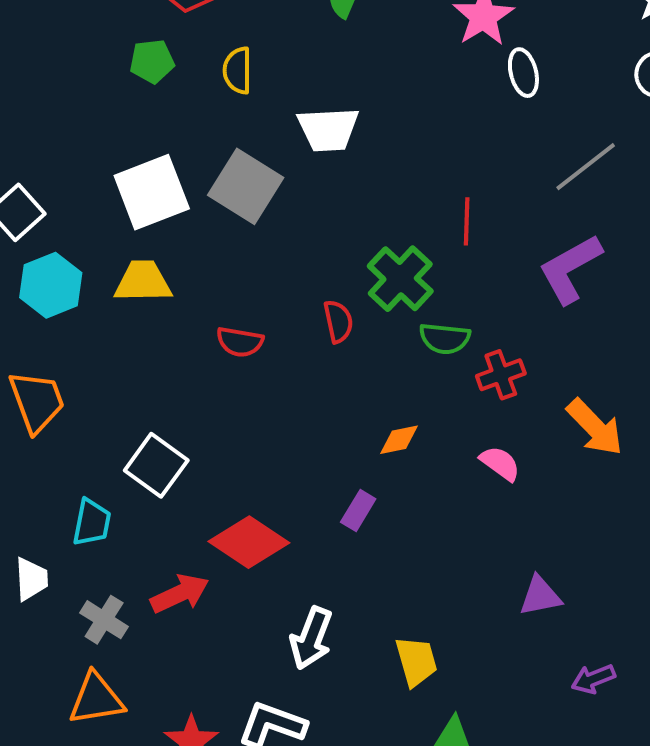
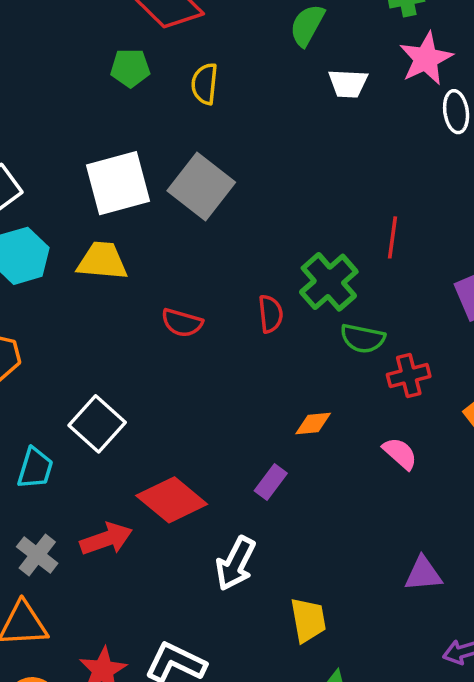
white trapezoid: (328, 129) -> (348, 83), moved, size x0.7
white arrow: (311, 638) -> (236, 564), moved

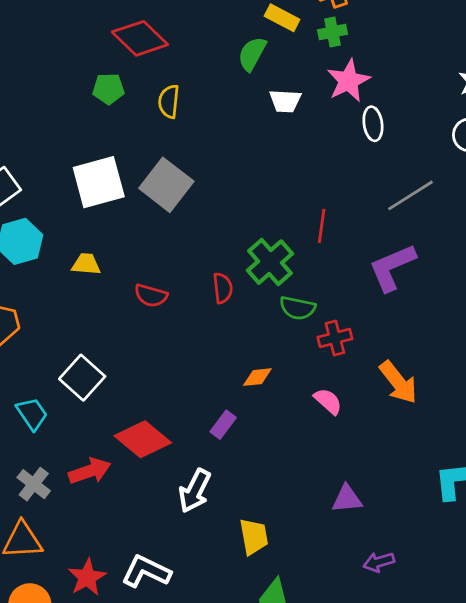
yellow trapezoid: (102, 261) -> (86, 264), moved, size x0.7
cyan trapezoid: (35, 468) -> (32, 414), turned -51

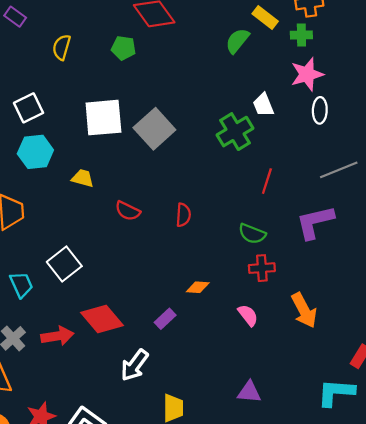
yellow semicircle: (169, 101) -> (62, 47), moved
white trapezoid: (285, 101) -> (263, 105), moved, turned 55
green cross: (270, 262) -> (235, 132), moved
green semicircle: (297, 308) -> (252, 234), moved

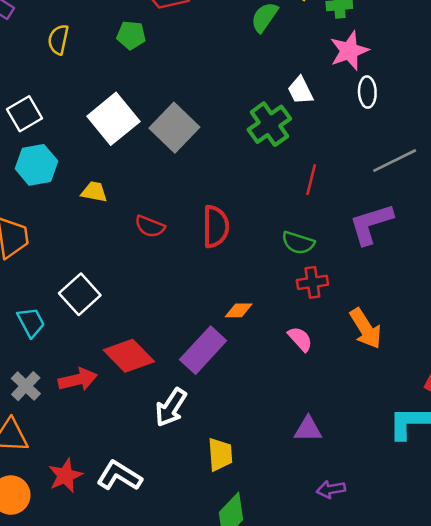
white square: (103, 118) -> (113, 119), turned -30
red semicircle: (183, 215) -> (216, 227), size x1.5
purple rectangle: (165, 319) -> (203, 350), size x1.8

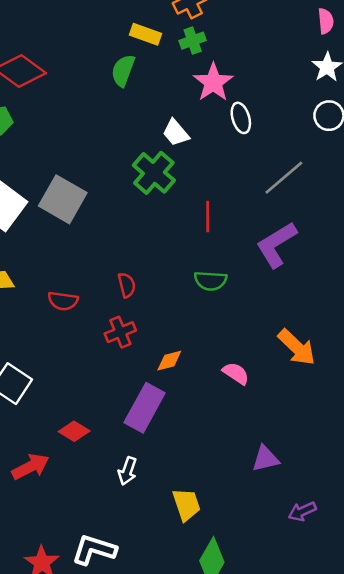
red semicircle: (216, 227) -> (127, 285), size x0.6
red cross: (312, 282) -> (120, 332), moved
red diamond: (129, 356) -> (74, 431), size x0.6
white arrow: (171, 407) -> (127, 471), size x0.7

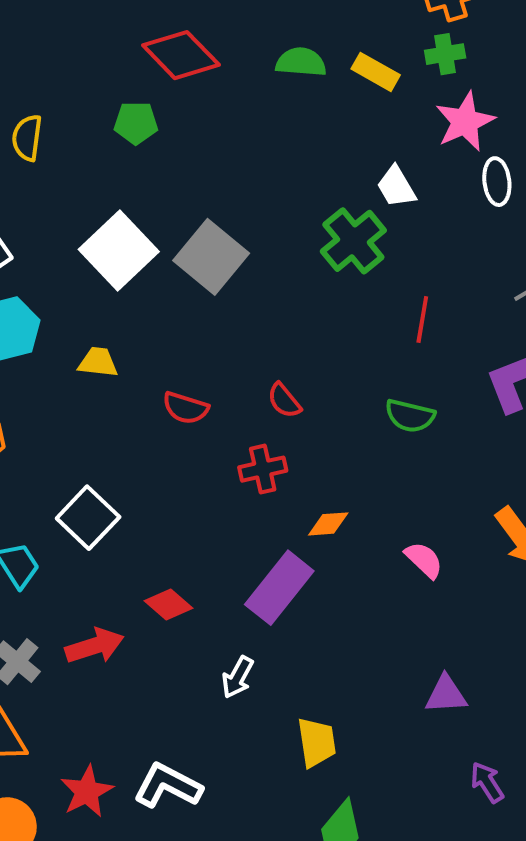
yellow rectangle: (145, 34) -> (376, 72), moved
green semicircle: (123, 70) -> (301, 62), moved, turned 64
red semicircle: (127, 285) -> (284, 401), turned 145
purple arrow: (302, 511) -> (487, 782), turned 72

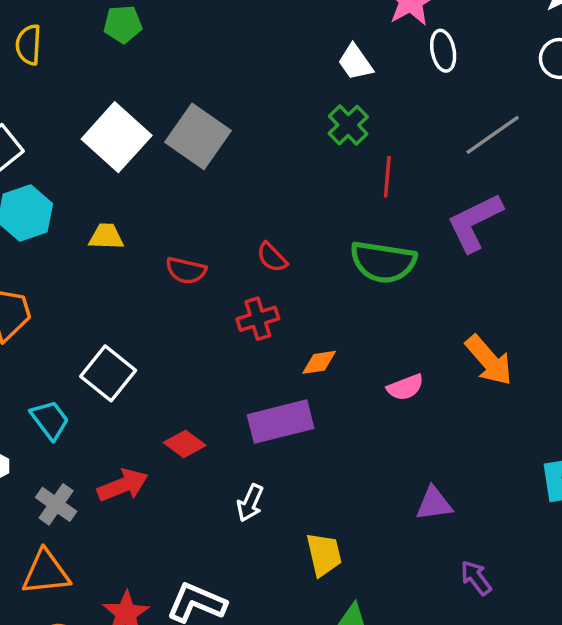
green cross: (353, 241) -> (348, 125), moved, size x0.7
green semicircle: (410, 416) -> (383, 262), size x1.5
pink semicircle: (424, 560) -> (405, 387), turned 120
purple rectangle: (279, 588) -> (281, 422), turned 42

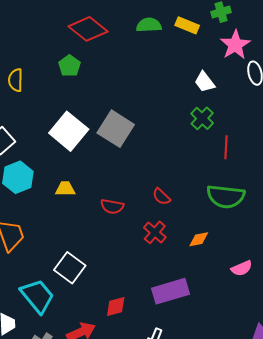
green pentagon: (123, 24) -> (69, 66), turned -30
red cross: (258, 319) -> (155, 232), turned -30
orange diamond: (319, 362) -> (199, 239), moved
cyan trapezoid: (50, 420) -> (37, 296), size x1.5
red diamond: (185, 444) -> (116, 307), turned -50

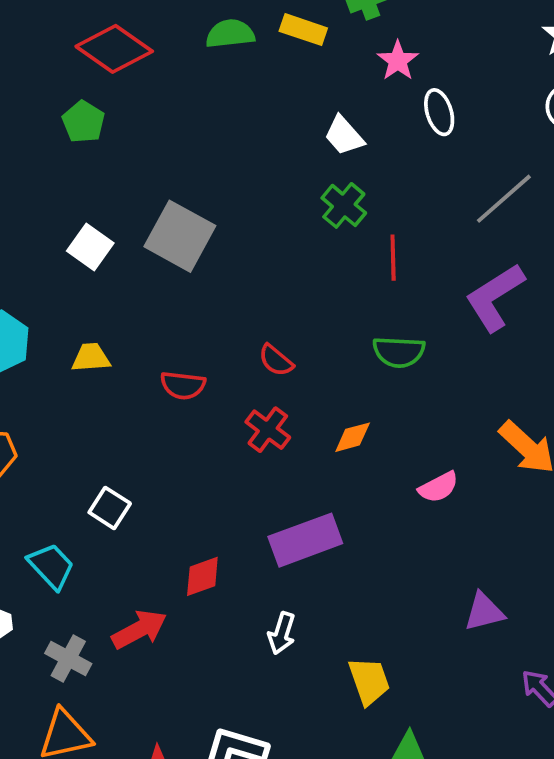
pink star: (235, 45) -> (398, 61), size x0.7
white square: (69, 131) -> (90, 247), size x0.6
green semicircle: (226, 196) -> (399, 352), size x0.7
white square: (70, 268) -> (110, 508), size x0.7
cyan trapezoid: (37, 296) -> (51, 566), size x0.7

